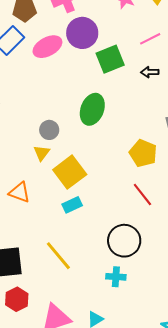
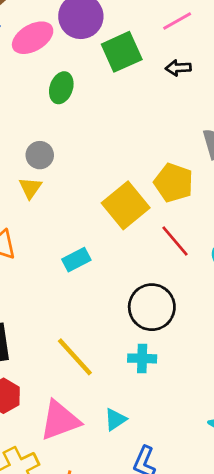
green ellipse: (92, 109) -> (61, 88), moved, size x0.7
yellow square: (70, 172) -> (126, 205), moved
yellow line: (58, 256) -> (75, 357), moved

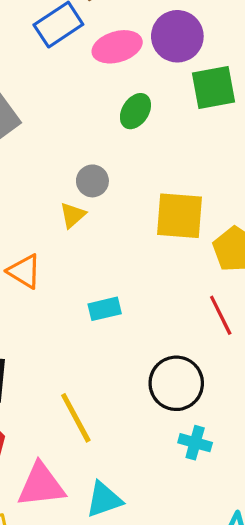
yellow square: (126, 205) -> (179, 216), moved, turned 30
cyan cross: (142, 358) -> (195, 443), moved
cyan triangle: (115, 419) -> (104, 500), size x1.4

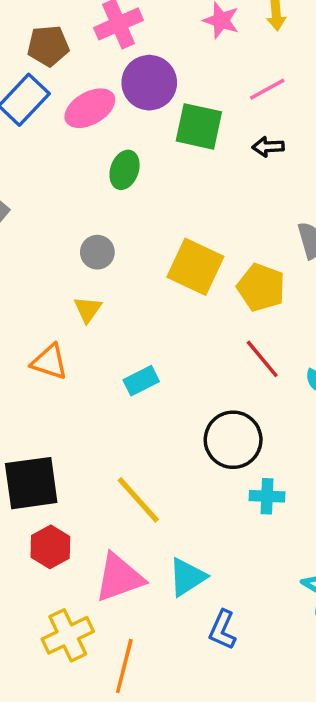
green square: (213, 88) -> (199, 126), turned 36
yellow triangle: (73, 215) -> (88, 309), moved
yellow square: (179, 216) -> (195, 267), turned 34

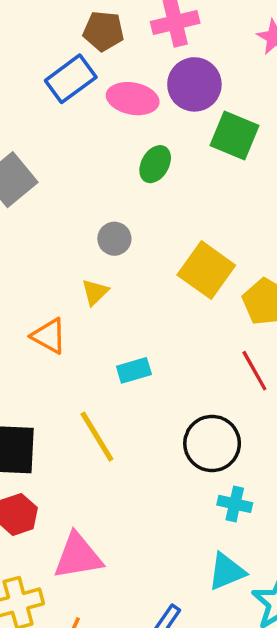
pink ellipse: (90, 108) -> (133, 99), turned 30
yellow line: (138, 500) -> (97, 437), moved
cyan triangle: (187, 577) -> (227, 571), moved

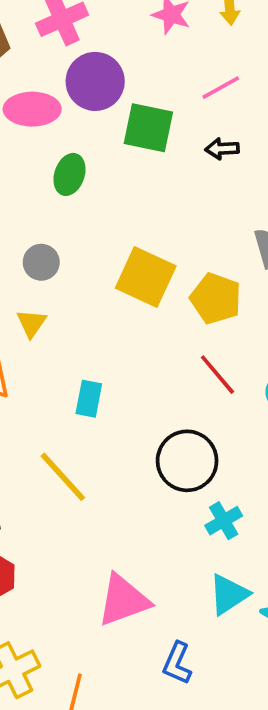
cyan rectangle: (134, 370) -> (89, 399), turned -52
cyan cross: (235, 504) -> (224, 521), turned -32
pink triangle: (78, 556) -> (123, 600), moved

